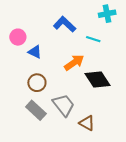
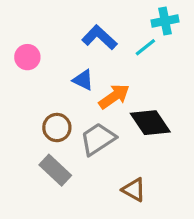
cyan line: (93, 39) -> (145, 47), moved, turned -56
blue triangle: (35, 52) -> (83, 80), moved
gray trapezoid: (64, 105) -> (98, 139), moved, turned -85

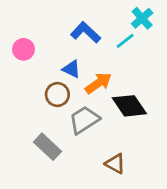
cyan cross: (165, 21) -> (142, 18), turned -30
brown circle: (57, 128) -> (57, 94), moved

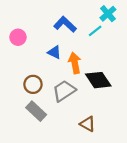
orange arrow: (98, 83) -> (75, 63), turned -66
brown circle: (57, 94) -> (33, 84), moved

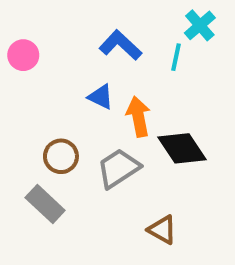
cyan line: (95, 31) -> (176, 57), turned -40
pink circle: (18, 37) -> (23, 55), moved
gray rectangle: (36, 111) -> (45, 204), moved

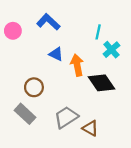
cyan cross: (200, 25) -> (111, 50), moved
blue L-shape: (120, 45) -> (48, 22), moved
gray trapezoid: (118, 168) -> (66, 117), moved

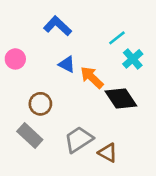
pink circle: (13, 31) -> (15, 59), moved
cyan line: (98, 32) -> (117, 38), turned 40
orange arrow: (77, 65) -> (92, 77), turned -35

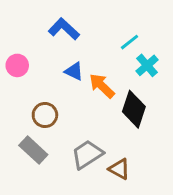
black diamond: (121, 99) -> (134, 109), turned 52

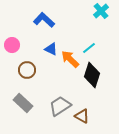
cyan line: (130, 42) -> (89, 48), moved
cyan cross: (147, 65) -> (101, 11), moved
brown circle: (45, 115) -> (27, 70), moved

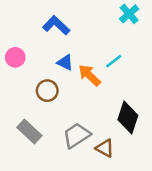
brown circle: (27, 70) -> (47, 91), moved
black diamond: (92, 75) -> (128, 117), moved

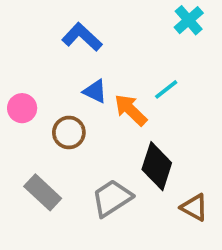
pink circle: (15, 57) -> (22, 108), moved
black diamond: (128, 117) -> (157, 166), moved
brown triangle: (105, 148) -> (194, 207), moved

